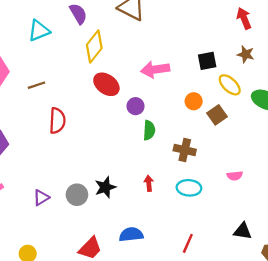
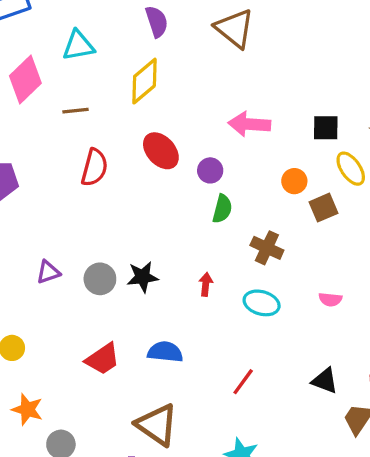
cyan triangle: (39, 31) -> (78, 46), moved
yellow diamond: (94, 46) -> (144, 81), moved
red ellipse: (106, 84) -> (161, 151), moved

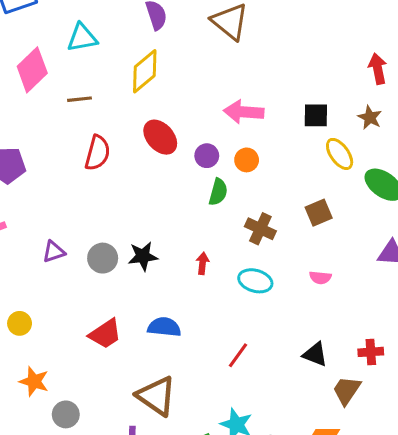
orange circle: (294, 181) -> (247, 160), moved
brown square: (324, 208) -> (319, 213), moved

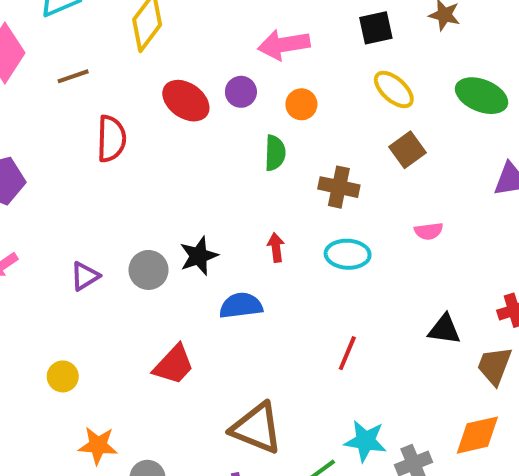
yellow ellipse: (340, 154) -> (394, 89), moved
purple circle: (207, 156) -> (241, 92), moved
blue semicircle: (164, 327) -> (241, 306), moved

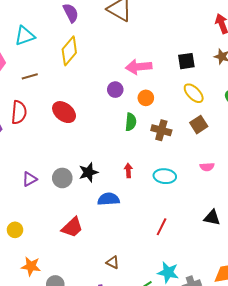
red ellipse: (186, 101) -> (64, 112), moved
red semicircle: (111, 139) -> (19, 112), moved
brown cross: (339, 187) -> (161, 130), moved
brown triangle: (256, 428) -> (113, 262), size x0.5

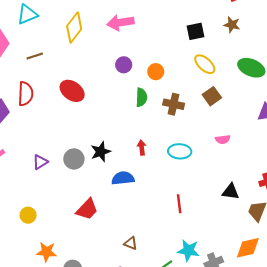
pink arrow: (139, 67) -> (120, 23), moved
red line: (162, 227) -> (179, 204), turned -30

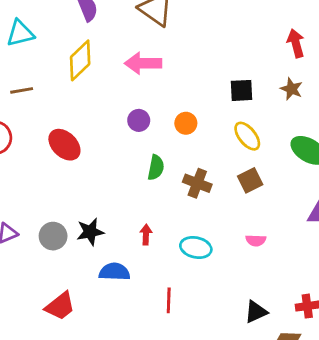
orange circle: (156, 72) -> (186, 123), moved
black triangle: (231, 192) -> (256, 312), turned -42
red line: (179, 204) -> (169, 300), moved

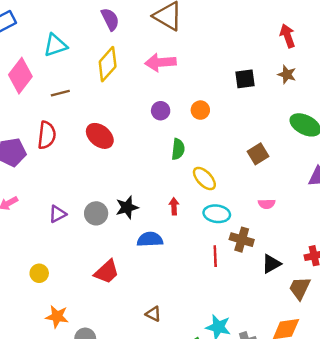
yellow ellipse: (247, 136) -> (204, 179), moved
brown cross: (197, 183) -> (242, 240), moved
red line: (169, 300) -> (215, 256), moved

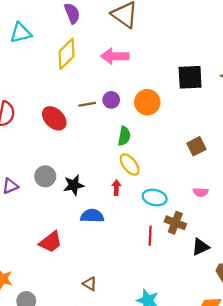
black square: (245, 79) -> (190, 77), size x1.4
brown line: (60, 93) -> (87, 104), moved
orange circle: (200, 110) -> (147, 102), size x1.5
yellow ellipse: (204, 179) -> (130, 165), moved
gray circle: (96, 213) -> (45, 176), moved

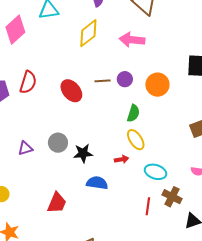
red arrow: (116, 188) -> (122, 159), turned 72
red trapezoid: (51, 242) -> (57, 203), turned -35

